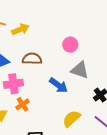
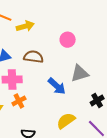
pink circle: (70, 45) -> (68, 40), moved
gray triangle: (80, 70) -> (80, 73), turned -42

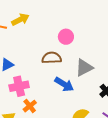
yellow arrow: (25, 26) -> (20, 20), moved
brown semicircle: (33, 57) -> (52, 58), moved

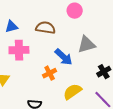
brown semicircle: (52, 58) -> (45, 28), moved
orange cross: (30, 106) -> (50, 73), moved

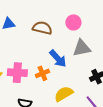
pink circle: (75, 11) -> (73, 22), moved
pink cross: (19, 50) -> (17, 73), moved

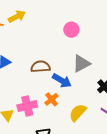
pink circle: (73, 22) -> (71, 30), moved
brown semicircle: (42, 28) -> (40, 67), moved

